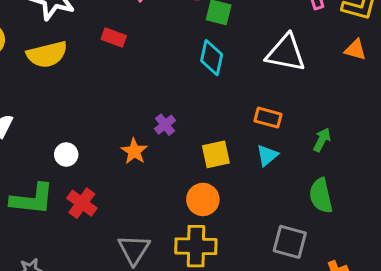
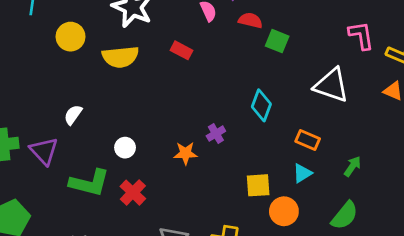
cyan diamond: (212, 58) -> (261, 105), moved
orange star: (134, 151) -> (185, 153), turned 30
yellow square: (216, 154) -> (258, 185), moved
green semicircle: (321, 196) -> (345, 216), turned -136
orange circle: (203, 199) -> (284, 211), moved

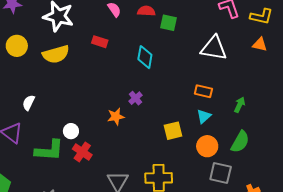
cyan diamond: (261, 105) -> (145, 57), moved
white circle: (125, 148) -> (71, 131), moved
orange circle: (284, 211) -> (207, 146), moved

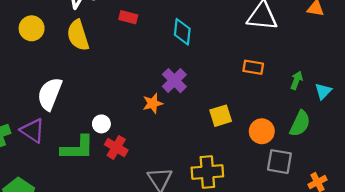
yellow semicircle: (56, 54) -> (78, 35), turned 92
purple cross: (136, 98) -> (174, 81), size x1.5
white semicircle: (29, 103) -> (50, 94), size x1.8
cyan triangle: (204, 116) -> (323, 91), moved

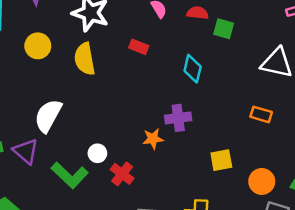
purple cross: (174, 81) -> (178, 118), turned 30
red cross: (116, 147) -> (122, 174), moved
green L-shape: (77, 148) -> (70, 175), turned 36

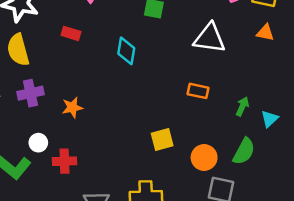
purple cross: (178, 118) -> (31, 93), moved
orange star: (153, 139) -> (72, 107), moved
red cross: (122, 174) -> (64, 161), turned -35

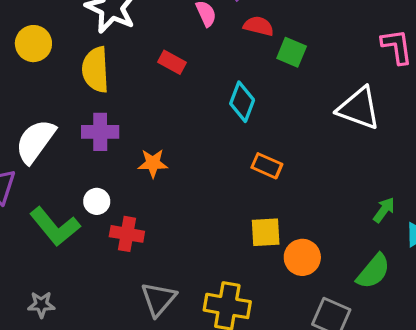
orange rectangle: (198, 91) -> (267, 166), moved
orange circle: (204, 158) -> (302, 257), moved

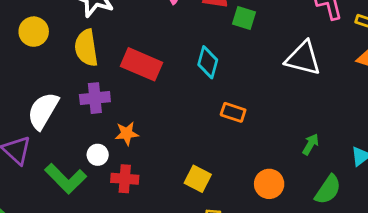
red rectangle: (172, 62) -> (141, 64), moved, size x1.8
orange star: (153, 163) -> (127, 133), moved
green arrow: (384, 210) -> (311, 144), moved
yellow square: (266, 232) -> (198, 179), moved, turned 36

